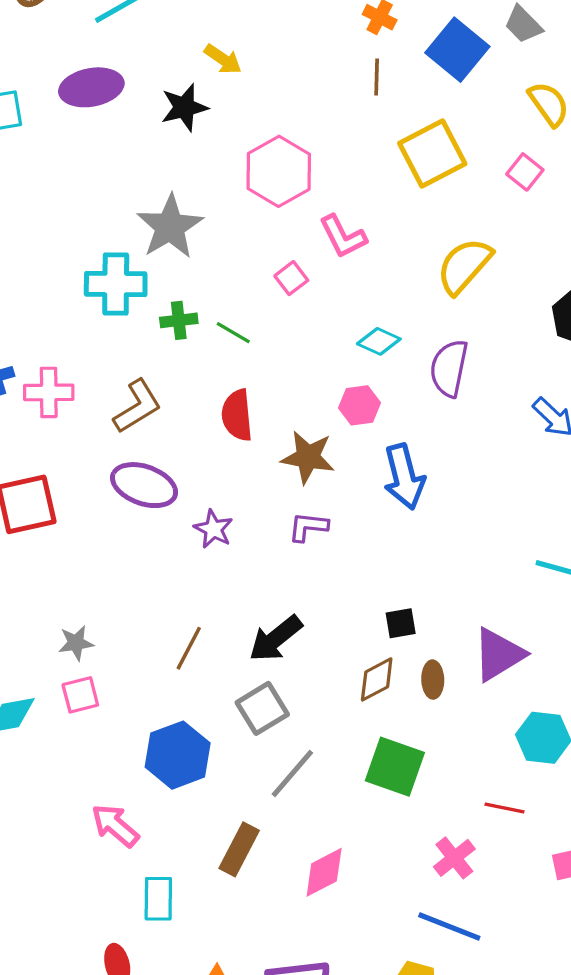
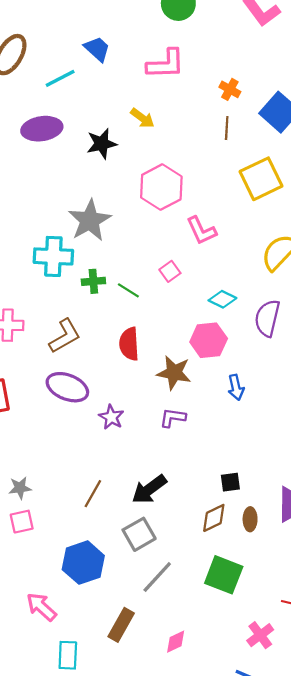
yellow arrow: (223, 59) -> (142, 118), moved
pink square: (291, 278) -> (170, 271), moved
pink hexagon: (360, 405) -> (209, 340), size x1.4
blue arrow: (404, 477) -> (236, 387), size x0.6
pink diamond: (324, 872) -> (176, 642), size x0.7

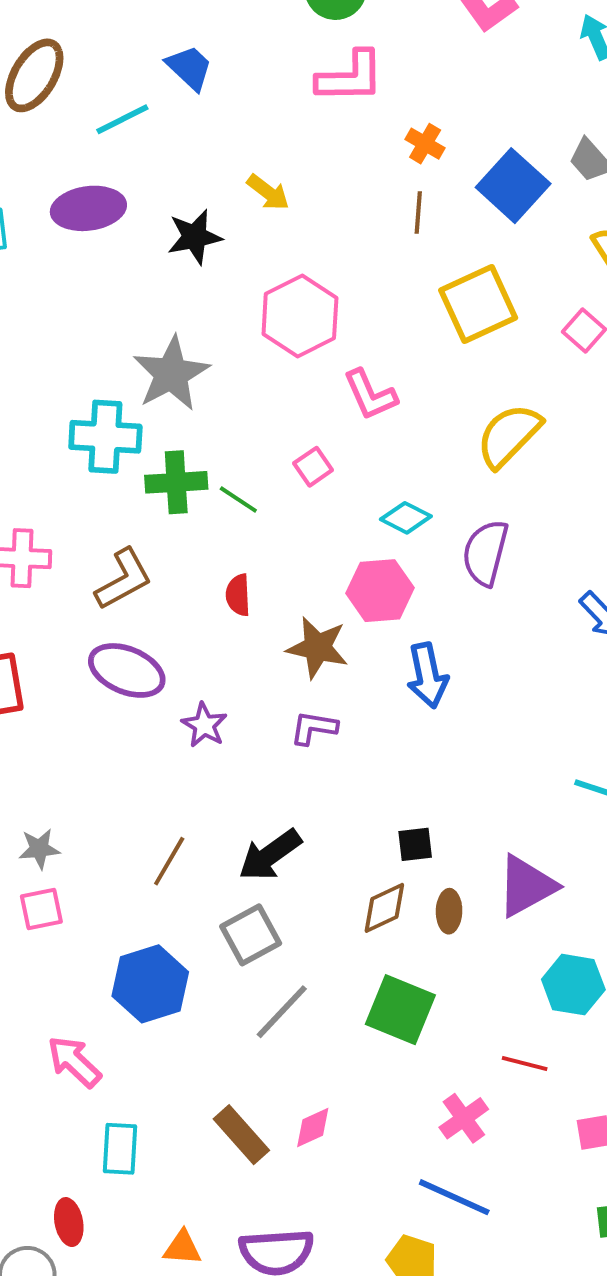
pink L-shape: (166, 64) -> (350, 77), moved
green cross: (93, 281) -> (176, 482), size x1.4
red semicircle: (129, 344) -> (238, 595), size x0.7
blue arrow: (236, 387) -> (427, 676), size x1.4
brown rectangle: (121, 625) -> (241, 1135), moved, turned -72

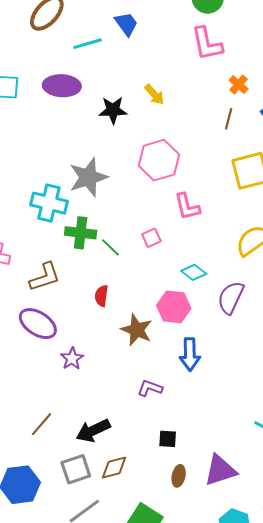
pink L-shape: (350, 77) -> (207, 44), turned 69
purple L-shape: (314, 728) -> (150, 388), moved
brown diamond: (384, 908) -> (114, 467), moved

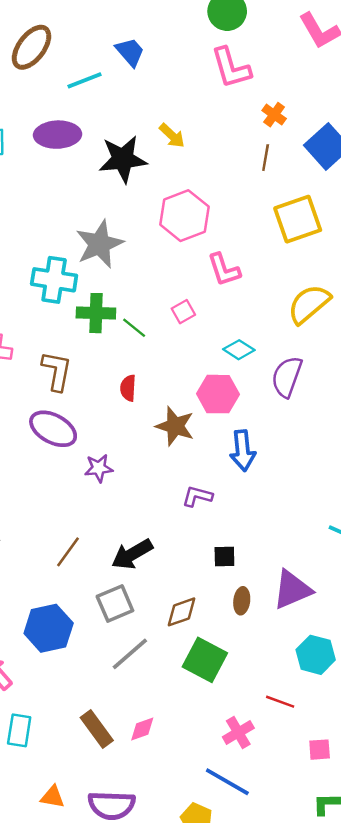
black star: (113, 110) -> (123, 159), size x1.4
brown L-shape: (45, 277) -> (57, 371), turned -56
purple star: (72, 359) -> (99, 468), turned 30
brown diamond: (114, 467) -> (181, 612), moved

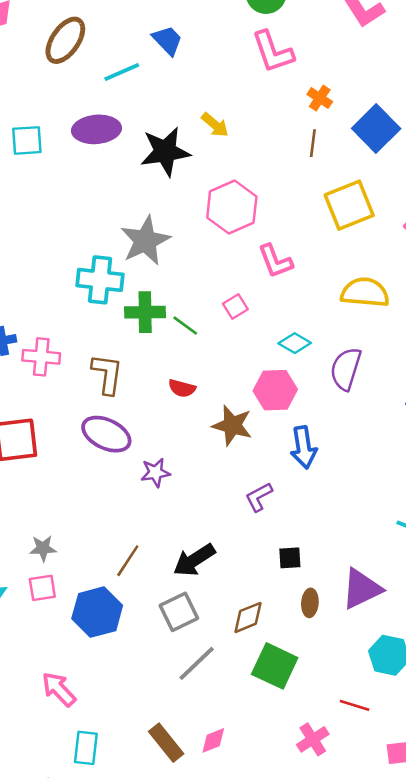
yellow semicircle: (309, 304) -> (365, 292), turned 48
red semicircle: (128, 388) -> (182, 388), turned -75
purple L-shape: (197, 496) -> (259, 497), turned -40
blue hexagon: (49, 628) -> (97, 612), moved

